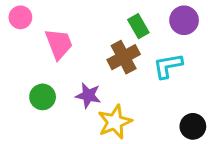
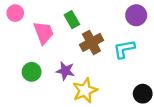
green rectangle: (138, 26) -> (72, 20), moved

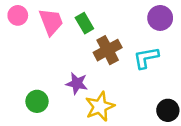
pink trapezoid: (44, 33) -> (51, 22), moved
green circle: (32, 72) -> (37, 101), moved

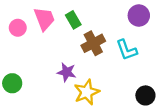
pink circle: (18, 15) -> (18, 28), moved
cyan L-shape: (146, 58) -> (127, 50), turned -100
green circle: (37, 101) -> (12, 83), moved

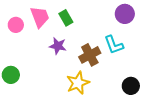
brown cross: (93, 43) -> (90, 55), moved
purple star: (67, 72) -> (58, 46), moved

